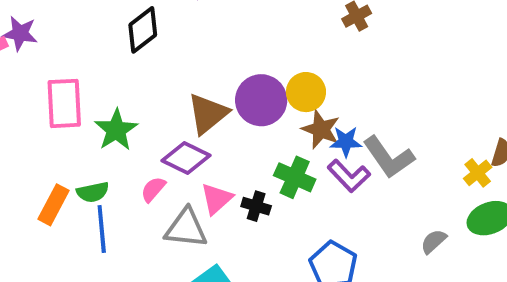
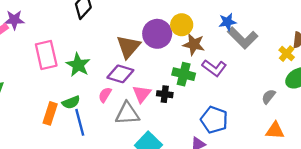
blue star: (346, 142) -> (227, 22), moved
gray L-shape: (389, 157) -> (243, 38), moved

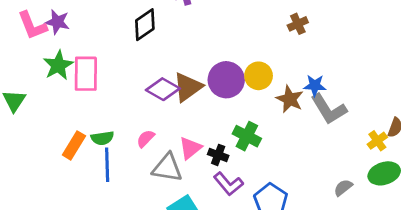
brown star: (194, 44) -> (290, 99), moved
green star: (78, 65) -> (58, 65), moved
purple L-shape: (214, 68) -> (228, 184), moved
purple diamond: (120, 74) -> (163, 89), moved

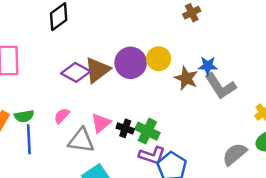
green cross: (247, 136) -> (147, 131), moved
purple L-shape: (228, 184) -> (152, 155), moved, turned -30
gray semicircle: (343, 188) -> (235, 154), size x1.5

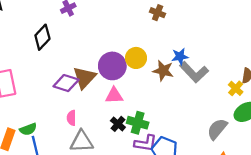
brown cross: (192, 13) -> (158, 13), turned -32
pink semicircle: (62, 116) -> (71, 118), moved, turned -32
pink triangle: (101, 123) -> (114, 96), moved, turned 48
black cross: (125, 128) -> (118, 124), turned 32

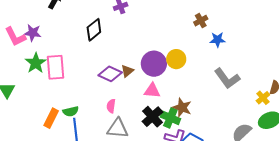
brown cross: (158, 13) -> (201, 21), turned 32
blue star: (180, 56) -> (218, 40), moved
brown star: (163, 71) -> (182, 108), moved
brown triangle: (84, 78) -> (127, 71), size x0.6
black cross: (118, 124) -> (152, 117), size x1.5

